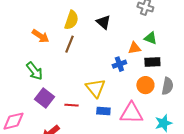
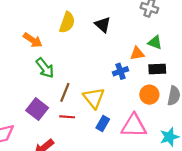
brown line: (69, 44) -> (65, 92), moved
green arrow: (34, 71) -> (45, 68), moved
blue rectangle: (103, 111) -> (103, 124), turned -64

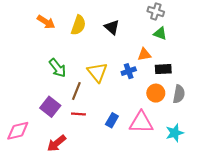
orange arrow: (33, 40) -> (46, 22), moved
green triangle: (155, 42) -> (160, 33), moved
yellow triangle: (94, 98) -> (97, 72), moved

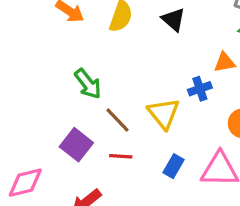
yellow triangle: (97, 72) -> (164, 113), moved
brown line: (76, 91) -> (118, 120), turned -66

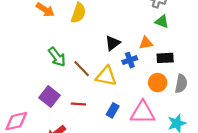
black triangle: (174, 20) -> (113, 43), moved, turned 42
yellow triangle: (164, 113) -> (106, 76), turned -40
brown line: (118, 120) -> (82, 69), moved

